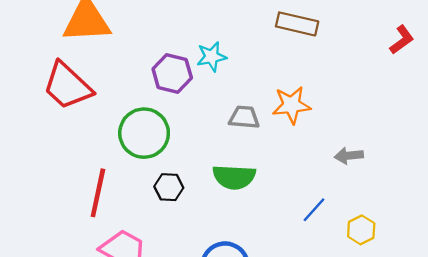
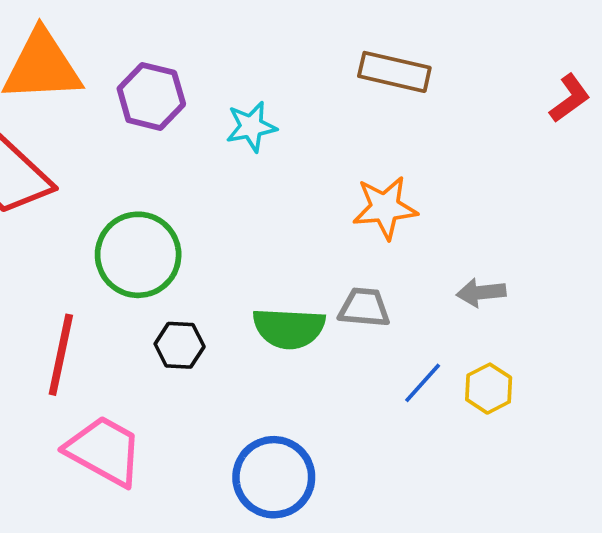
purple hexagon: (172, 73) -> (151, 96), moved
gray trapezoid: (244, 117) -> (364, 308), moved
yellow hexagon: (361, 230) -> (489, 389), moved

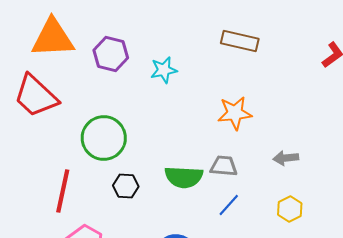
blue line: (423, 383) -> (229, 205), moved

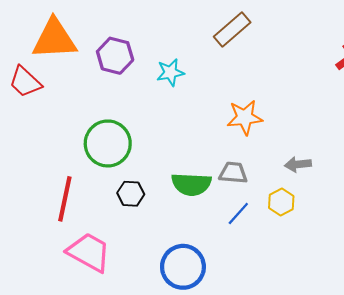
brown rectangle: (240, 41) -> (232, 30), moved, turned -54
red trapezoid: (36, 96) -> (25, 82), moved, size x0.7
yellow hexagon: (290, 209) -> (281, 202), moved

